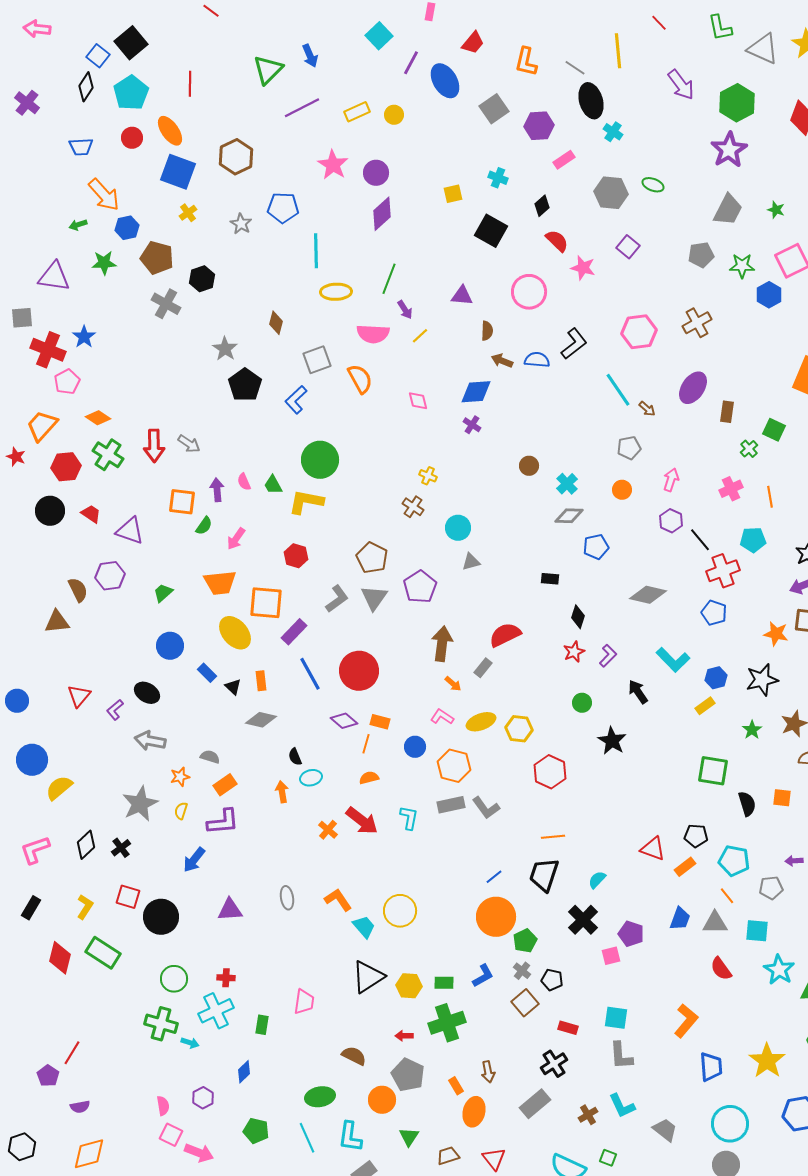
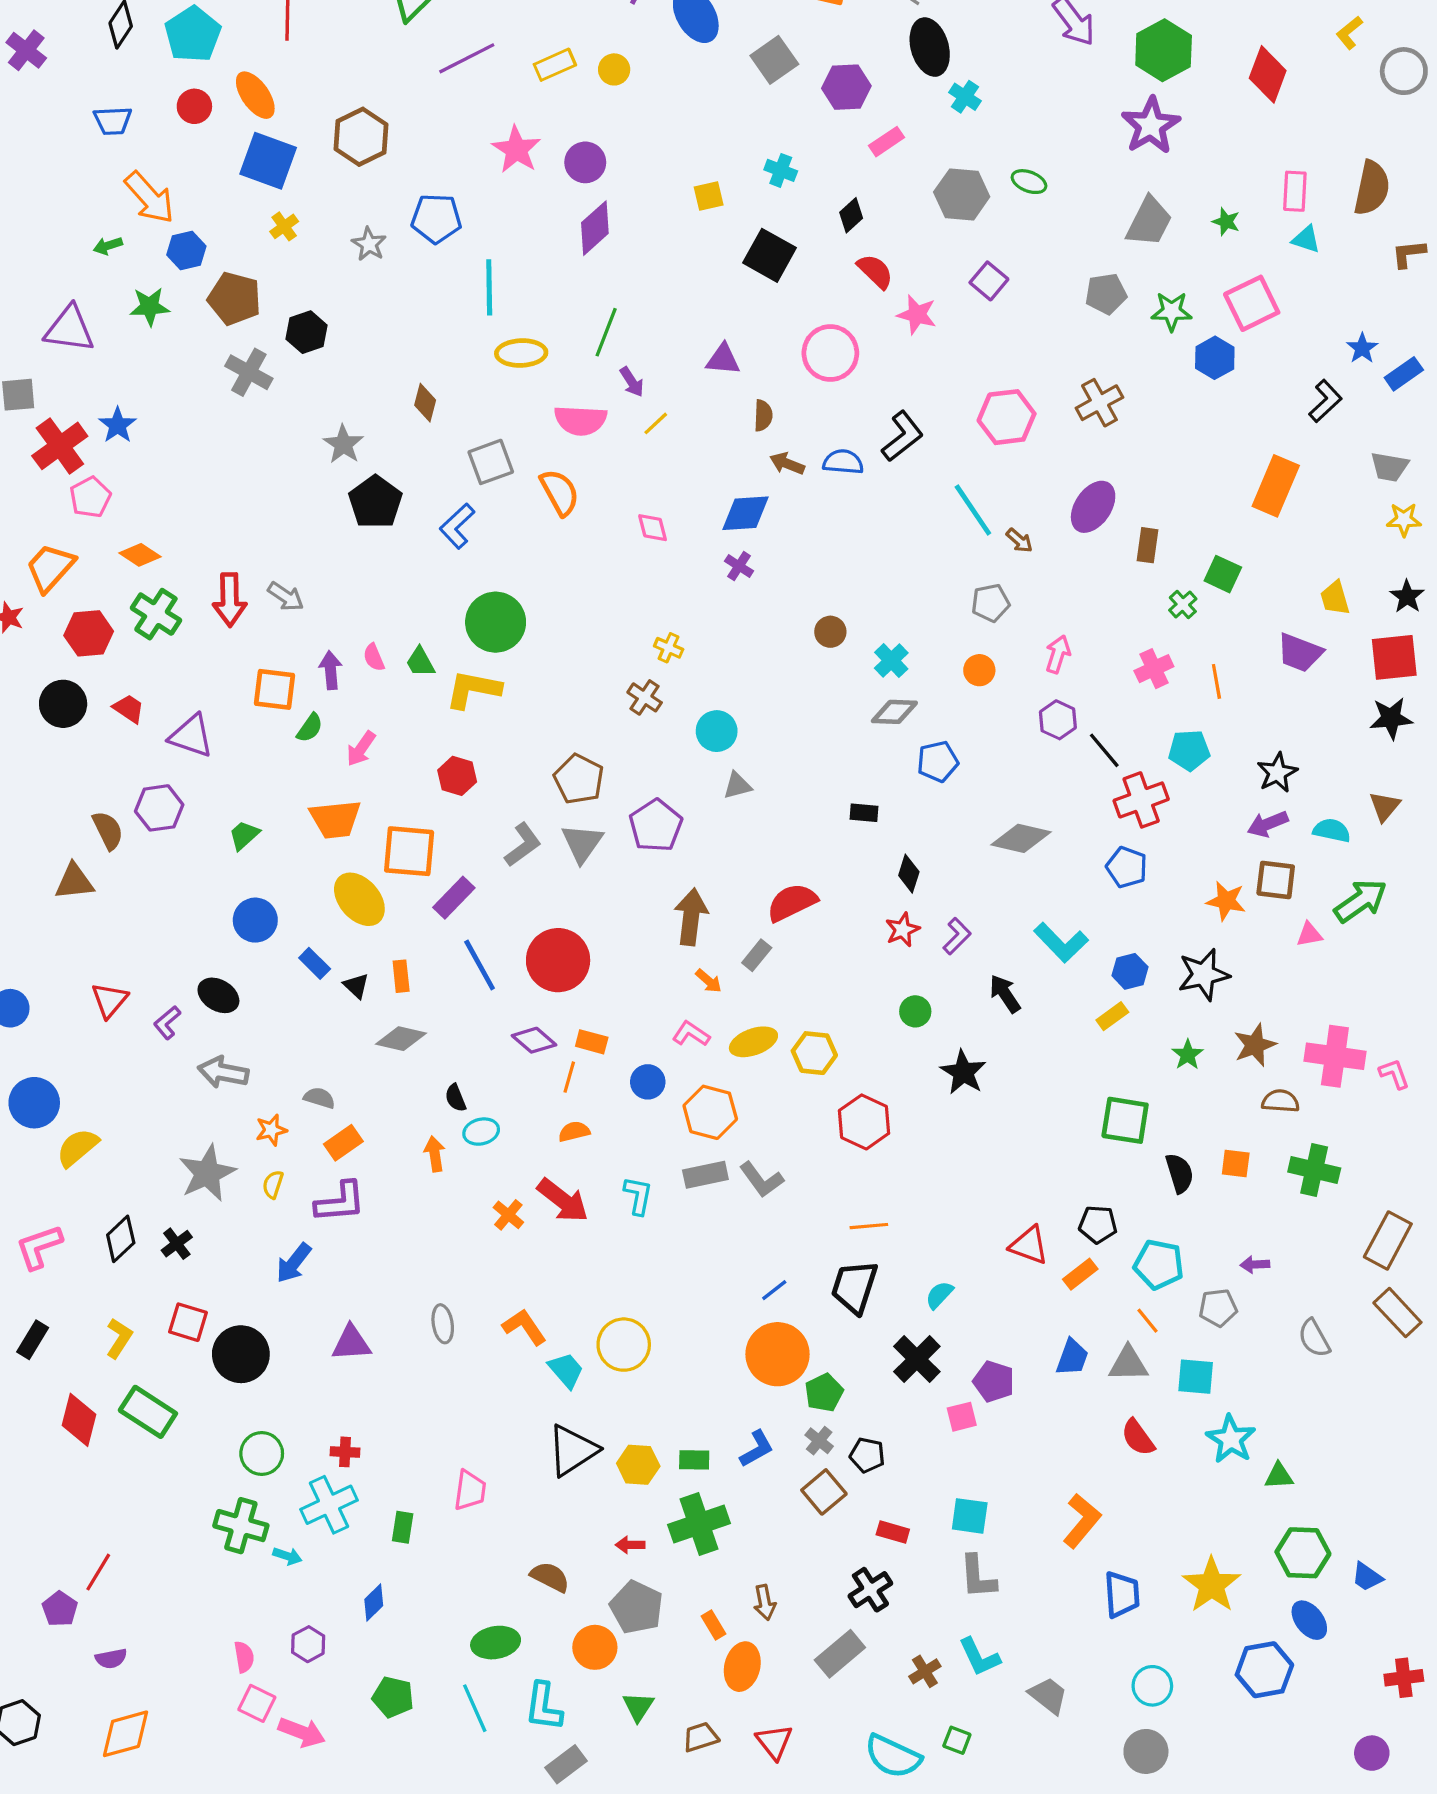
red cross: (48, 350) -> (60, 446), turned 32
cyan circle: (730, 1124) -> (1152, 1686), size x0.7

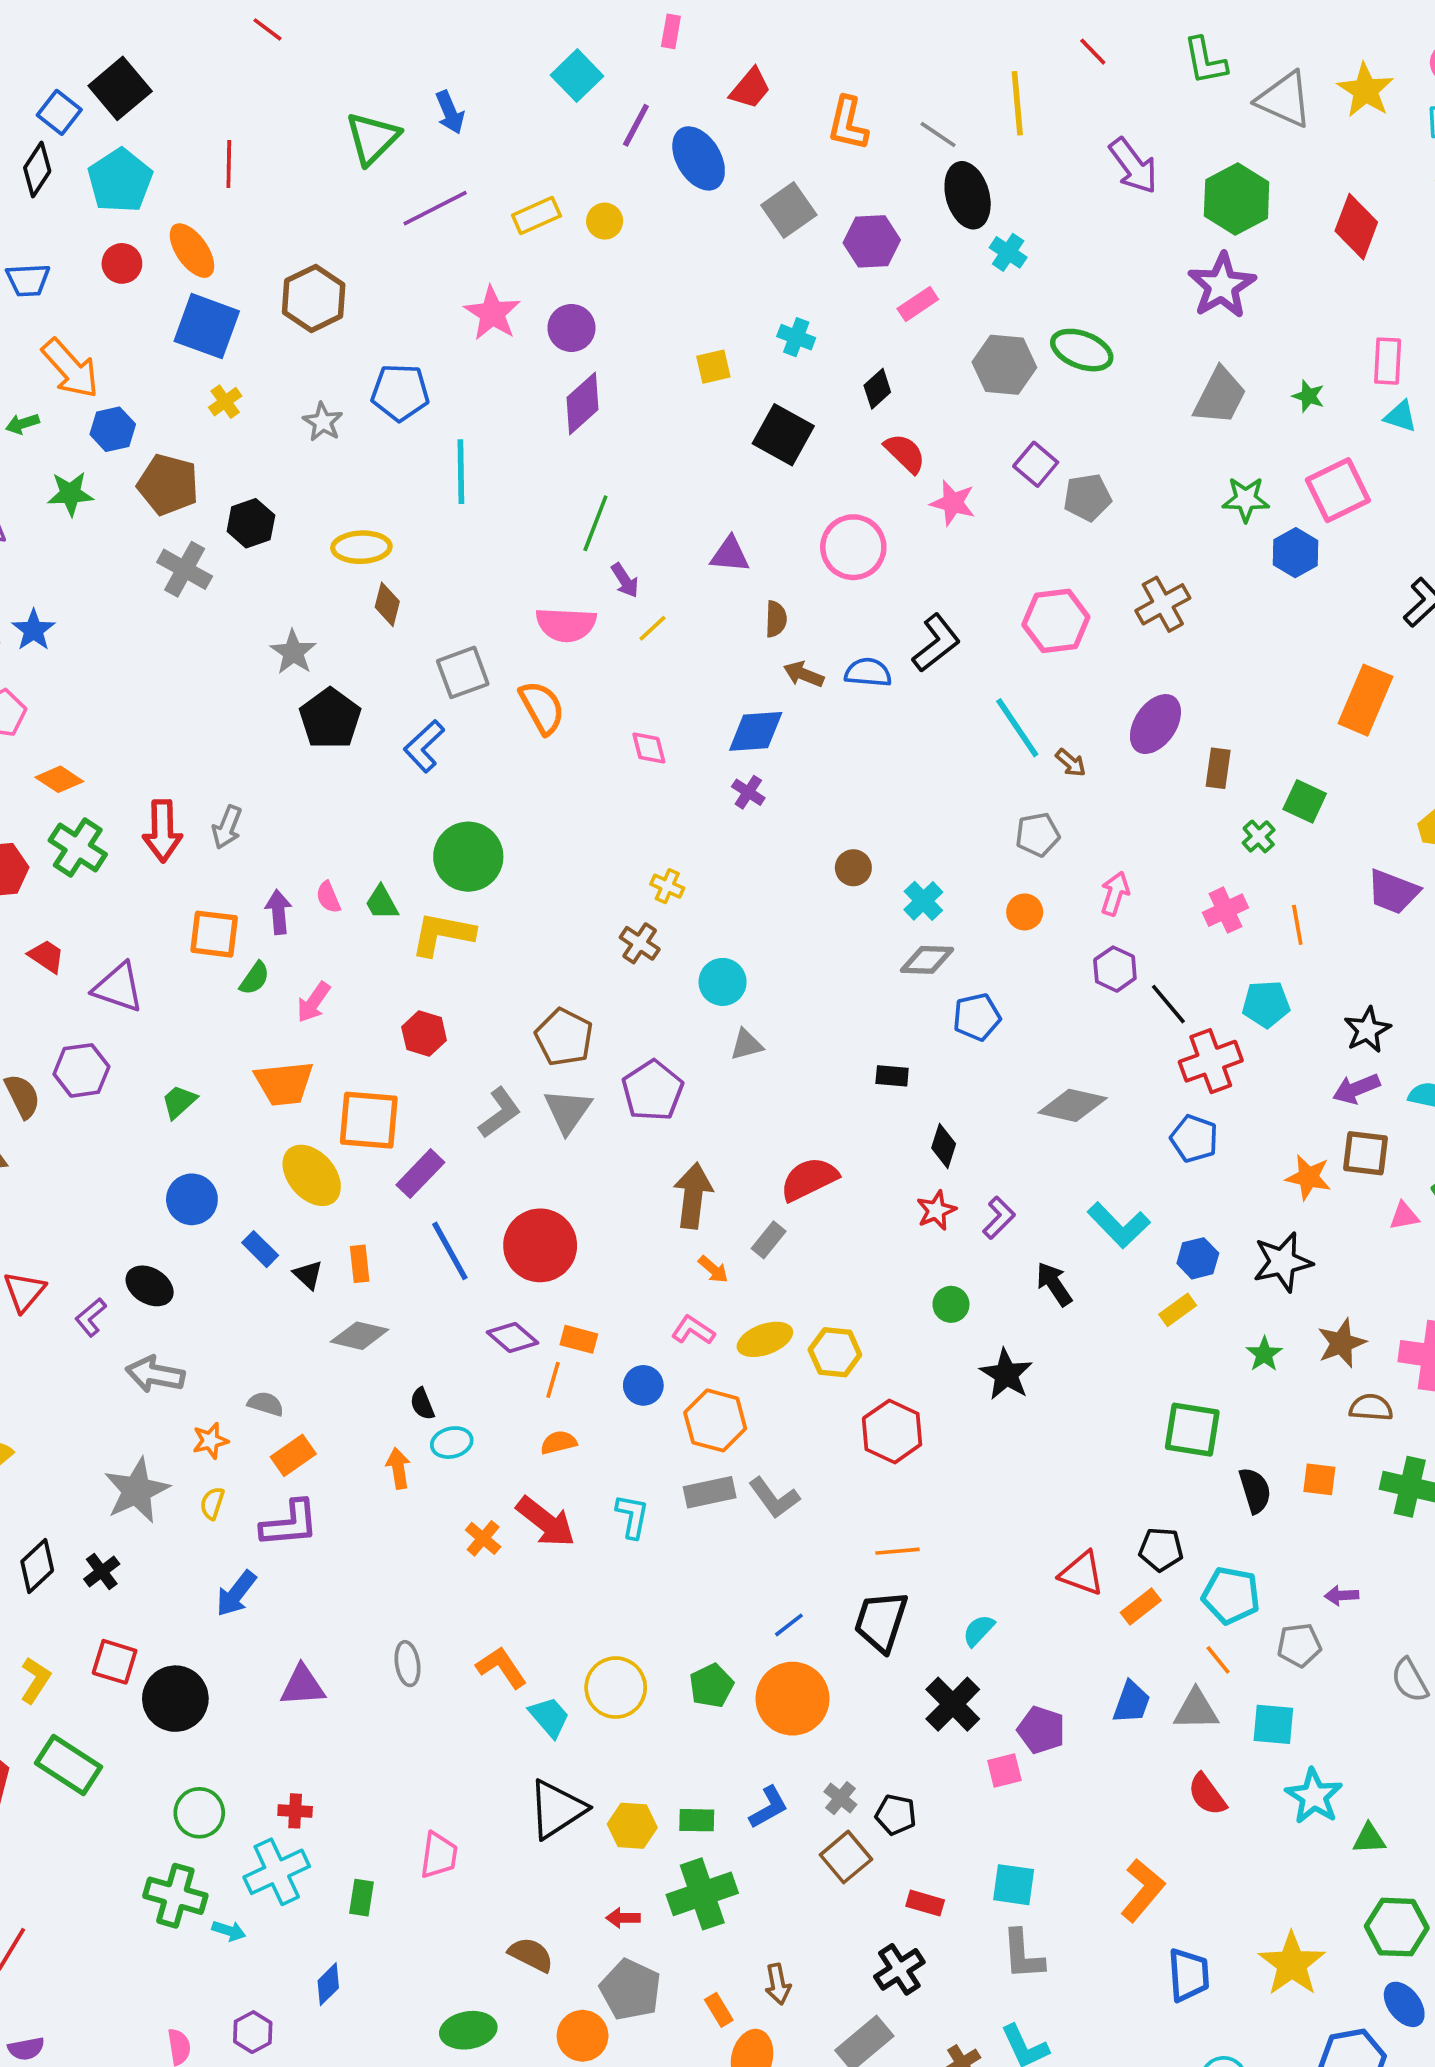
green ellipse: (1029, 182) -> (1082, 350), size x1.5
gray pentagon: (1106, 294) -> (1087, 497), moved
yellow ellipse: (521, 353) -> (361, 547), moved
gray arrow: (286, 596) -> (227, 827), turned 78
green pentagon: (824, 1393) -> (711, 1686), moved

